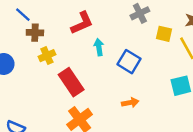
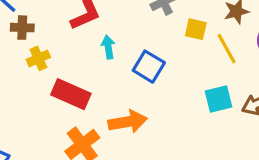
red rectangle: (71, 82) -> (71, 94), turned -32
orange arrow: (130, 103) -> (128, 122), moved, size x1.6

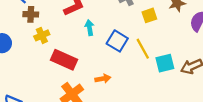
yellow square: (196, 29) -> (149, 15), turned -32
yellow line: (227, 49) -> (143, 49), moved
orange arrow: (128, 122) -> (103, 79), size x0.6

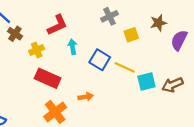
brown cross: (31, 14) -> (15, 34), turned 32
yellow cross: (42, 35) -> (37, 50), moved
yellow line: (143, 49) -> (125, 67), turned -36

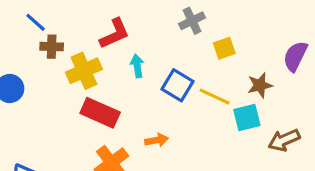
brown star: (158, 23) -> (260, 85), moved
brown cross: (15, 34) -> (52, 47), turned -32
yellow cross: (37, 50) -> (84, 71), size x1.5
brown arrow: (173, 85) -> (284, 140), moved

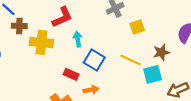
yellow cross: (84, 71) -> (41, 42), turned 30
blue square: (178, 85) -> (94, 60), moved
red rectangle: (100, 113) -> (71, 74), moved, size x0.6

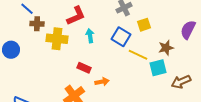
blue square: (94, 60) -> (121, 37), moved

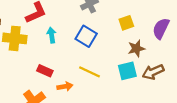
yellow square: (144, 25) -> (126, 23), moved
yellow line: (138, 55) -> (89, 72), moved
brown arrow: (181, 82) -> (153, 72), moved

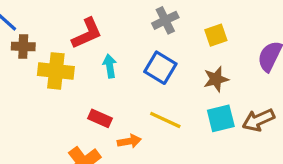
yellow square: (126, 23) -> (216, 35), moved
brown star: (136, 48) -> (216, 79), moved

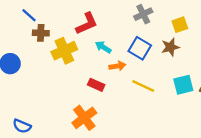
cyan arrow: (110, 66) -> (103, 47), turned -49
yellow cross: (56, 71) -> (64, 51), turned -30
brown star: (216, 79) -> (170, 47), moved
orange arrow: (129, 141) -> (117, 66), moved

